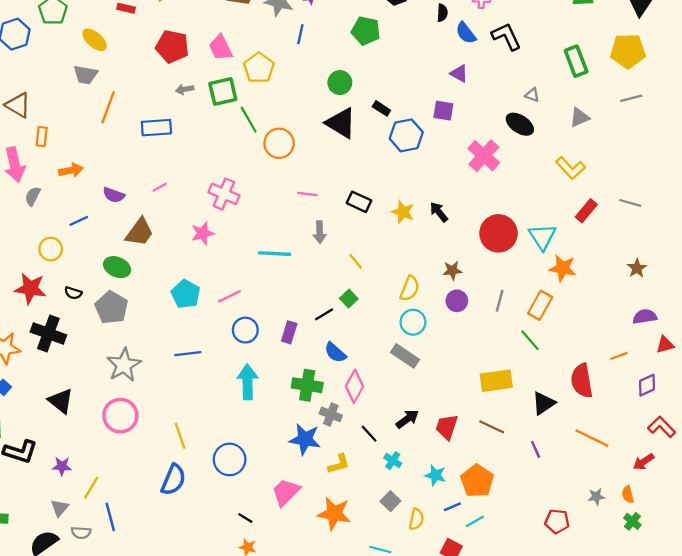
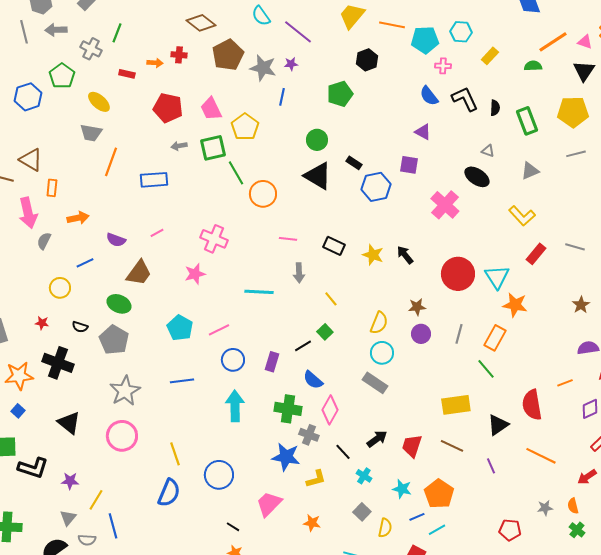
black semicircle: (442, 13) -> (495, 108), moved
green pentagon: (366, 31) -> (340, 94), turned -30
red star: (30, 288) -> (42, 323), size x0.5
orange star: (334, 513) -> (312, 523), size x0.6

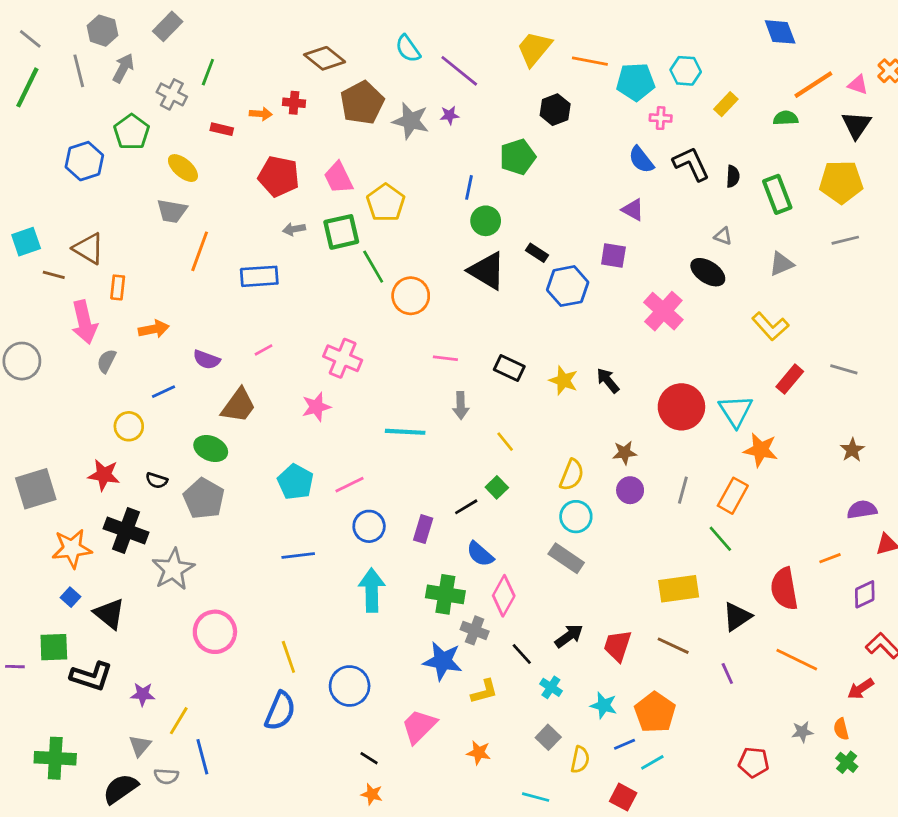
gray arrow: (56, 30) -> (123, 68), turned 120
blue line: (282, 97) -> (469, 187), moved
red star: (42, 323) -> (104, 475), size x1.6
gray star: (125, 391) -> (173, 569), moved
black triangle: (69, 423) -> (109, 614), moved

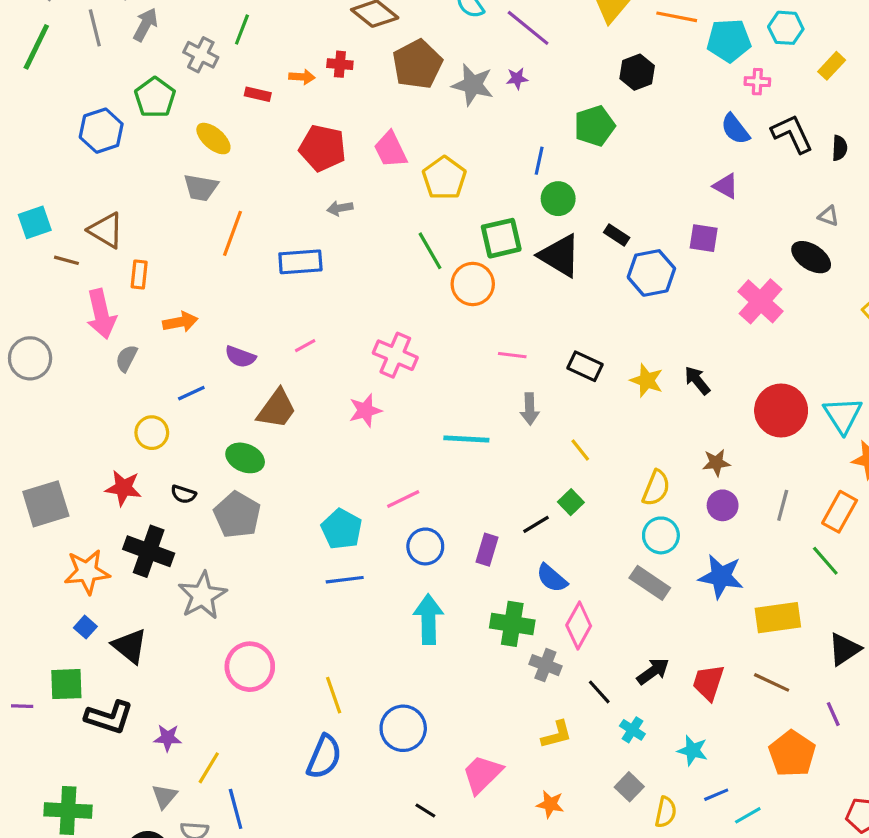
green square: (341, 232) -> (501, 238), moved
cyan pentagon: (295, 482) -> (342, 529), moved
blue star: (443, 661) -> (721, 577), moved
orange pentagon: (655, 712) -> (792, 754), moved

